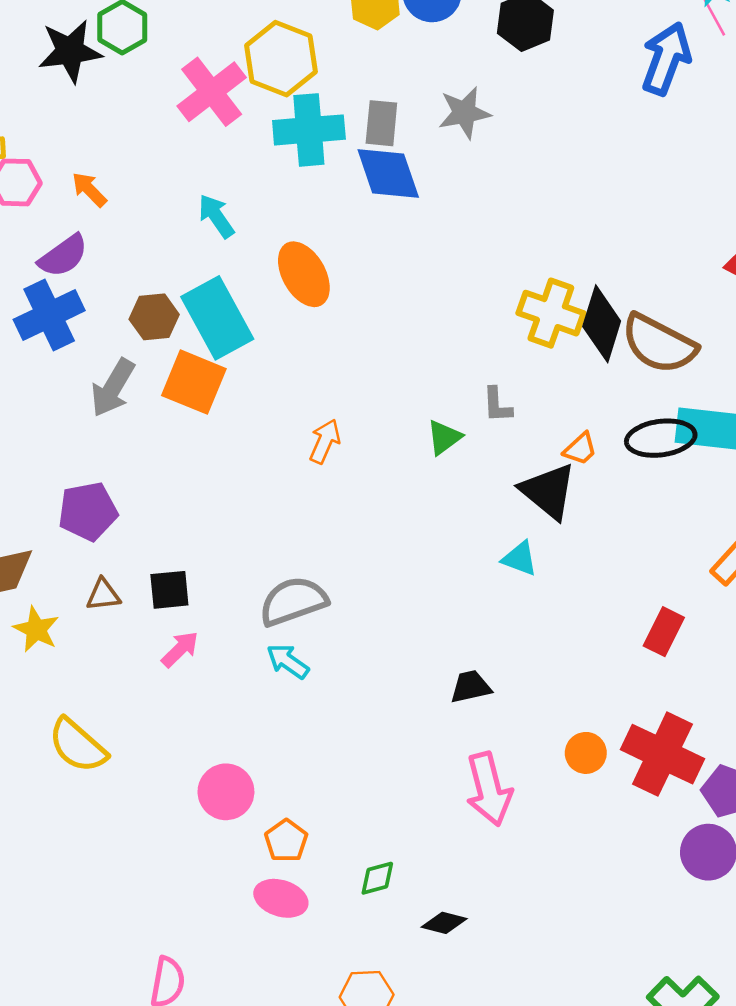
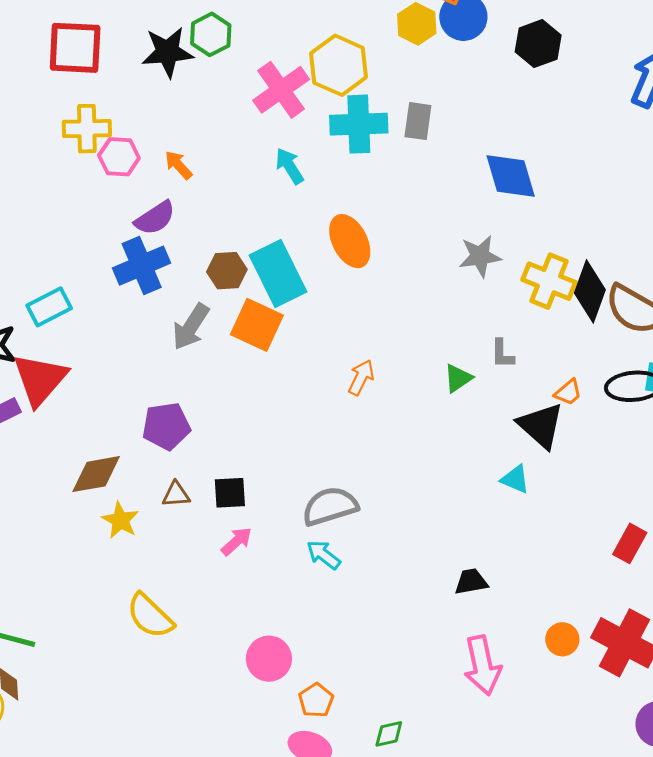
gray star: (464, 113) -> (480, 256), moved
blue diamond: (388, 173) -> (511, 176), moved
cyan arrow: (216, 216) -> (290, 166), moved

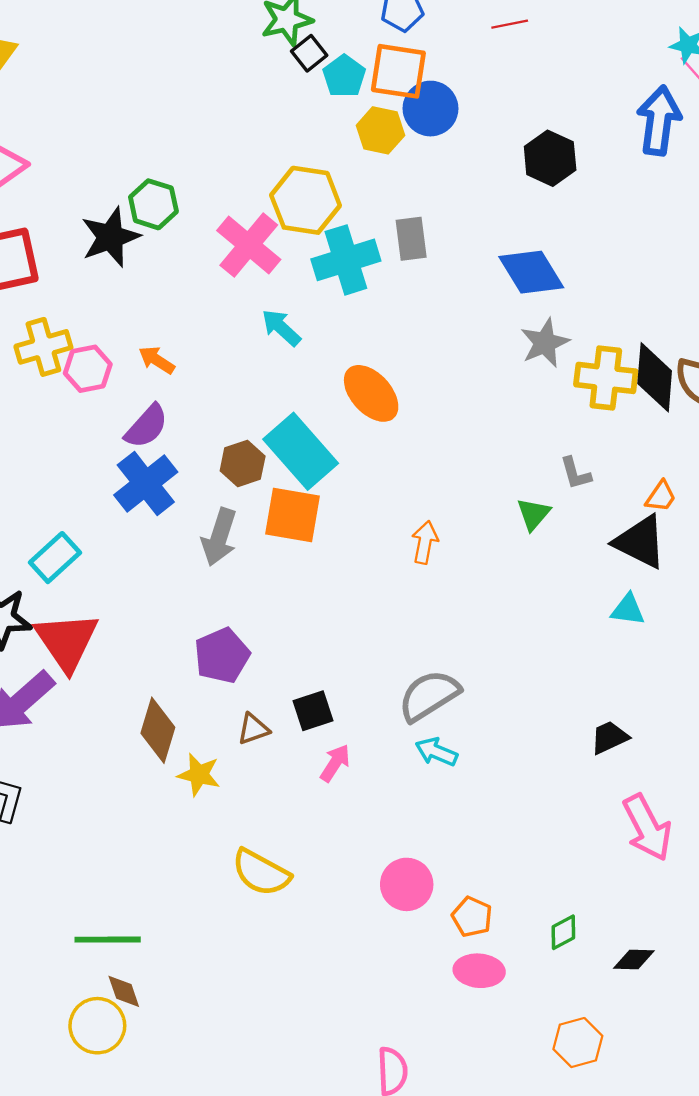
black hexagon: (538, 44) -> (550, 158), moved
gray star: (480, 256) -> (545, 343), moved
brown diamond: (96, 474) -> (158, 730), turned -48

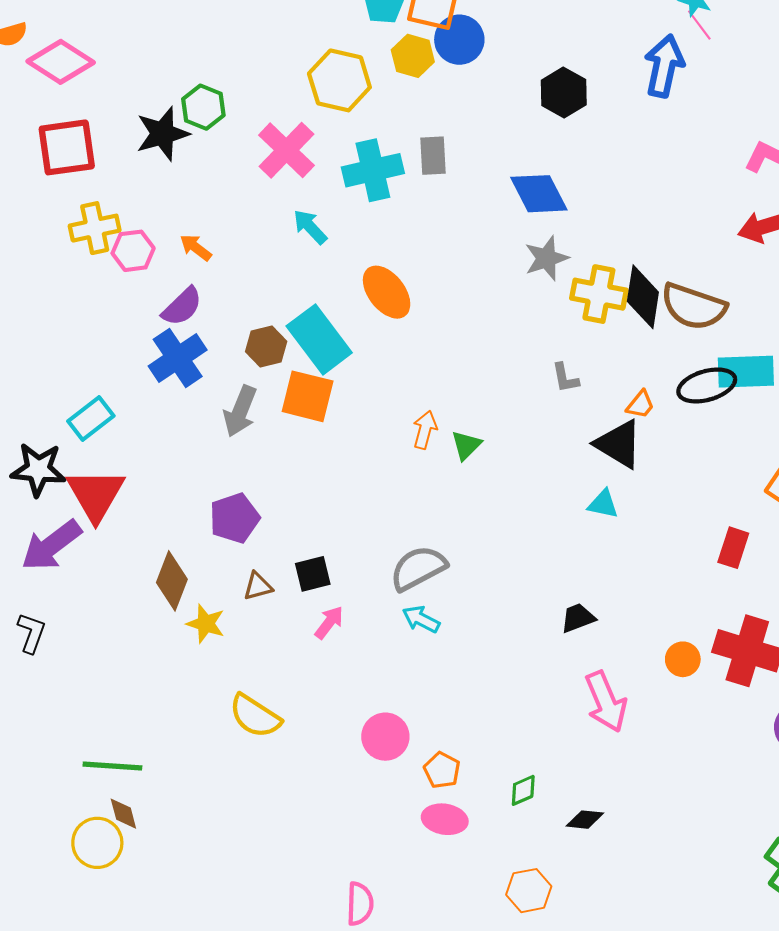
yellow hexagon: (306, 200) -> (339, 80), moved
green triangle: (533, 514) -> (466, 445), moved

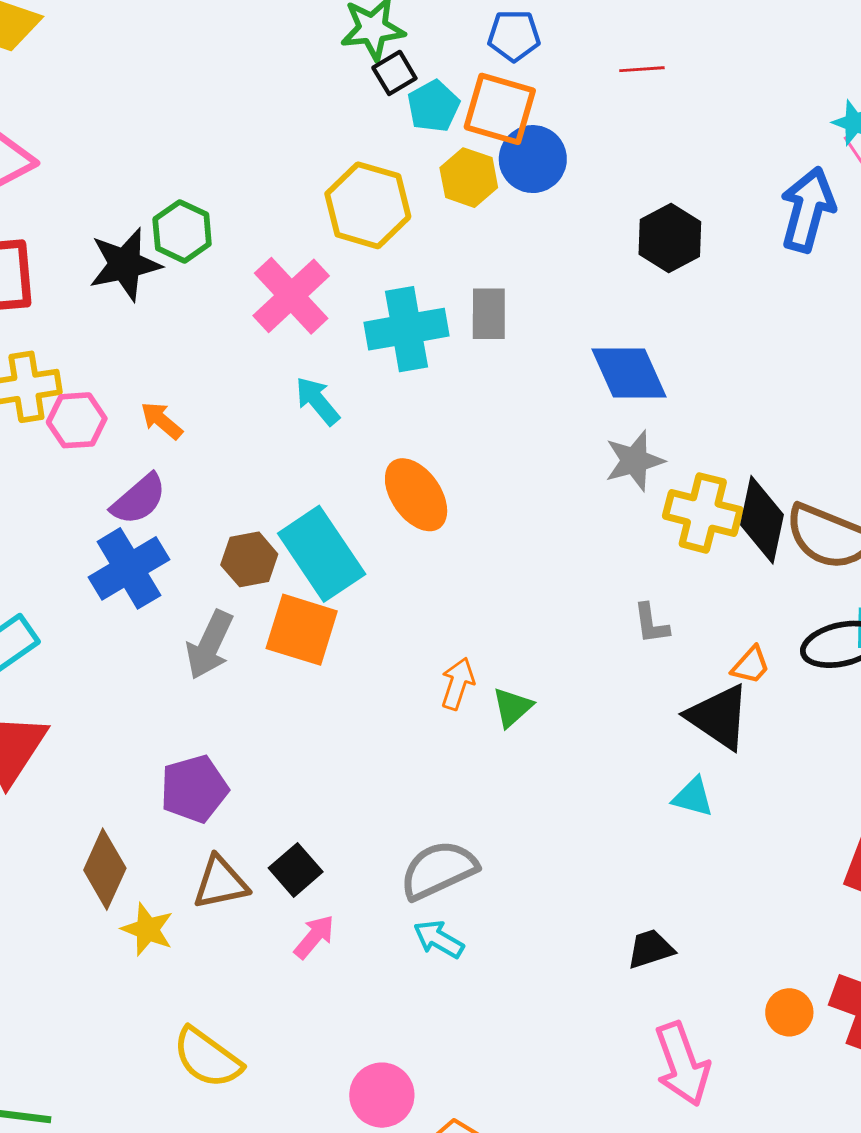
black square: (313, 574) -> (296, 870), turned -30
brown triangle: (258, 586) -> (221, 883), size x1.4

